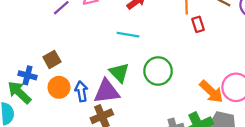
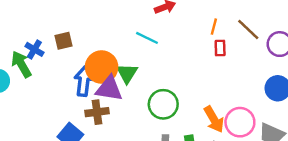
green circle: (158, 71) -> (163, 104), moved
orange circle: (59, 87) -> (102, 67), moved, size x1.4
blue arrow: (81, 91) -> (84, 81), size x1.4

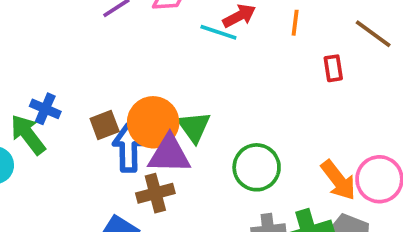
orange line: (214, 27) -> (295, 23), moved
cyan line: (147, 38) -> (218, 32), moved
brown square: (63, 41) -> (105, 125), moved

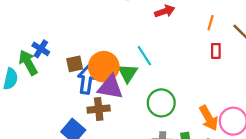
orange line: (295, 23) -> (211, 23), moved
cyan line: (218, 32) -> (144, 56), moved, turned 30

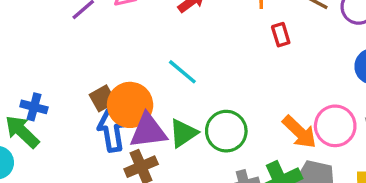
brown square: (75, 64) -> (103, 98), moved
green triangle: (128, 73) -> (183, 133), moved, turned 40

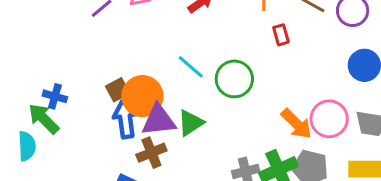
green circle: (226, 131) -> (234, 79), moved

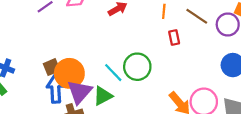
cyan line: (191, 67) -> (113, 73), moved
purple triangle: (159, 120) -> (80, 92), turned -48

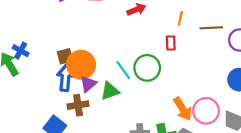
brown line: (197, 16) -> (211, 28), turned -45
red rectangle: (174, 37) -> (171, 43), moved
purple triangle: (80, 92) -> (88, 84), size x0.7

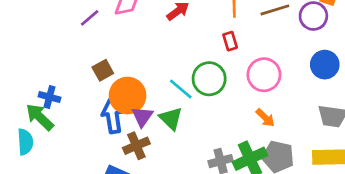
brown square: (65, 56) -> (103, 70), moved
green triangle: (110, 91) -> (171, 119), turned -42
orange arrow: (183, 109) -> (265, 118), size x0.7
pink circle: (206, 111) -> (264, 75), moved

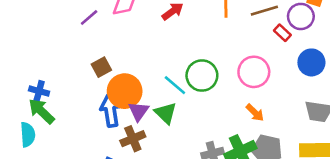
red rectangle: (230, 41) -> (282, 33), moved, turned -30
blue cross: (49, 97) -> (39, 91), moved

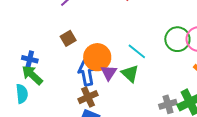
brown square: (101, 67) -> (68, 38), moved
green circle: (202, 76) -> (177, 39), moved
brown cross: (133, 139) -> (88, 97), moved

